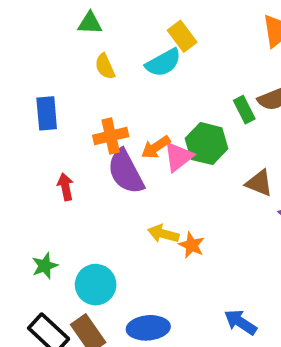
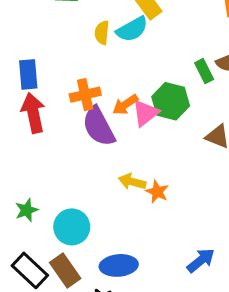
yellow semicircle: (105, 66) -> (102, 33), moved, turned 30
red arrow: (65, 187) -> (33, 113), moved, size x1.6
blue arrow: (240, 322) -> (201, 260), turned 108

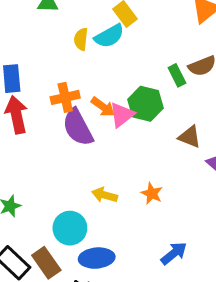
orange arrow: (125, 105) -> (103, 107), turned -110
yellow arrow: (132, 182) -> (105, 195), moved
orange star: (157, 192) -> (152, 193), moved
cyan circle: (72, 227) -> (70, 228), moved

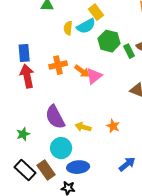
green hexagon: (145, 104) -> (109, 41), moved
purple semicircle: (78, 127) -> (55, 117), moved

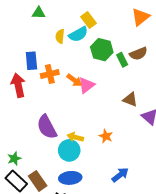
blue rectangle: (24, 53) -> (31, 61), moved
green star: (23, 134) -> (14, 159), moved
cyan circle: (61, 148) -> (69, 150), moved

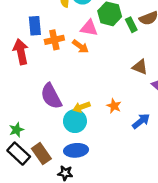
pink triangle: (86, 85) -> (89, 28), moved, turned 48
yellow arrow: (75, 137) -> (81, 107), turned -35
blue arrow: (120, 175) -> (141, 121), moved

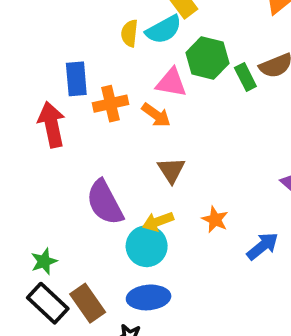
brown triangle: (140, 67) -> (171, 170), moved, turned 35

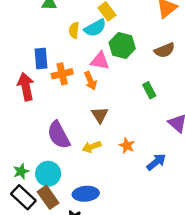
green rectangle: (245, 77) -> (149, 90), moved
orange arrow: (156, 115) -> (90, 81), turned 30
cyan circle: (147, 246) -> (48, 174), moved

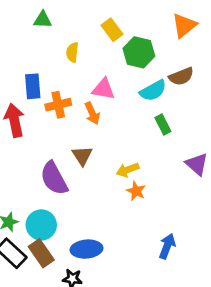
cyan semicircle: (95, 28) -> (153, 91), moved
green hexagon: (122, 46) -> (139, 52), moved
brown triangle: (100, 115) -> (82, 156), moved
yellow arrow: (92, 147) -> (128, 170), moved
blue arrow: (156, 162) -> (167, 246), moved, turned -30

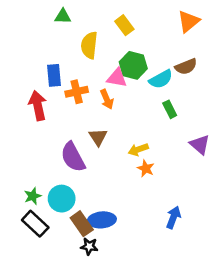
yellow semicircle: (72, 52) -> (89, 45), size x1.5
green hexagon: (139, 52) -> (133, 65), moved
brown rectangle: (41, 253) -> (82, 224), moved

